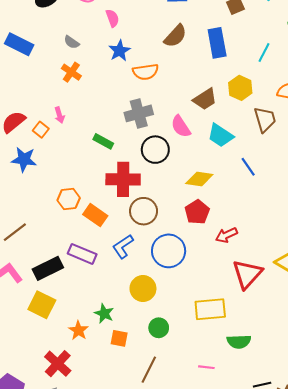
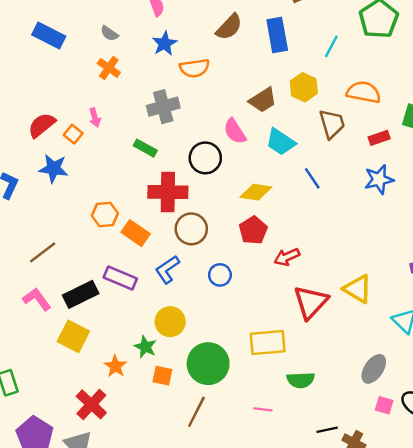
gray cross: (139, 113) -> (163, 107), moved
blue circle: (169, 251) -> (220, 275), size x0.6
yellow circle: (143, 288) -> (170, 322), moved
green circle: (159, 328) -> (208, 364), size x1.8

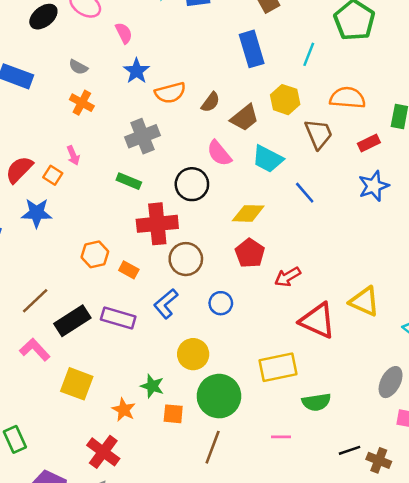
brown semicircle: (229, 27) -> (211, 102), moved, size x0.7
orange rectangle: (136, 233) -> (129, 270), size x0.7
black rectangle: (81, 294) -> (72, 321), moved
red triangle: (311, 302) -> (318, 321), turned -42
yellow circle: (170, 322) -> (193, 354), moved

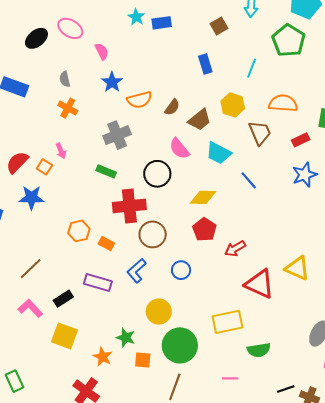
blue rectangle: (252, 49) -> (205, 64), size x0.7
gray semicircle: (78, 67) -> (65, 79), turned 49
black rectangle: (72, 321) -> (63, 299), moved, size x0.7

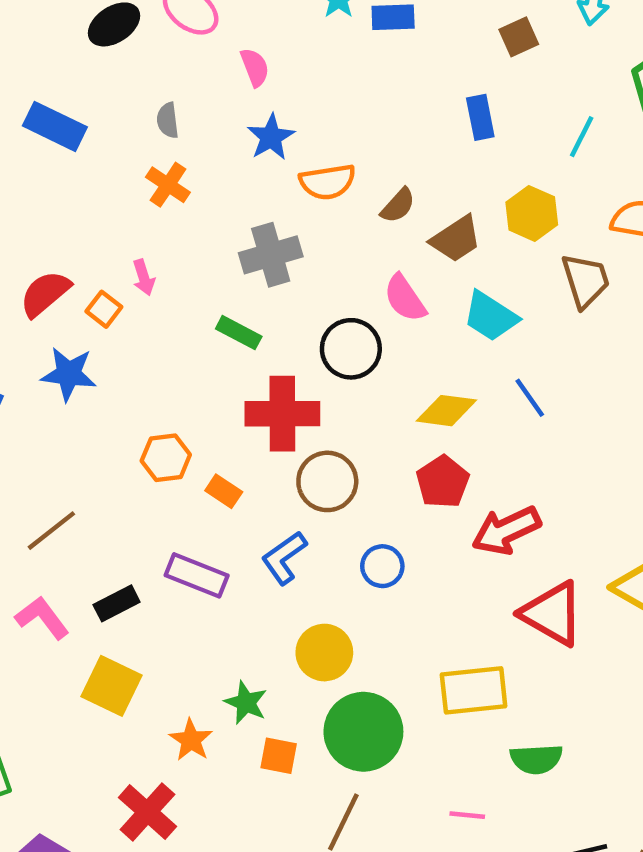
blue line: (249, 180) -> (530, 398), moved
red arrow: (235, 249) -> (506, 530), size x1.4

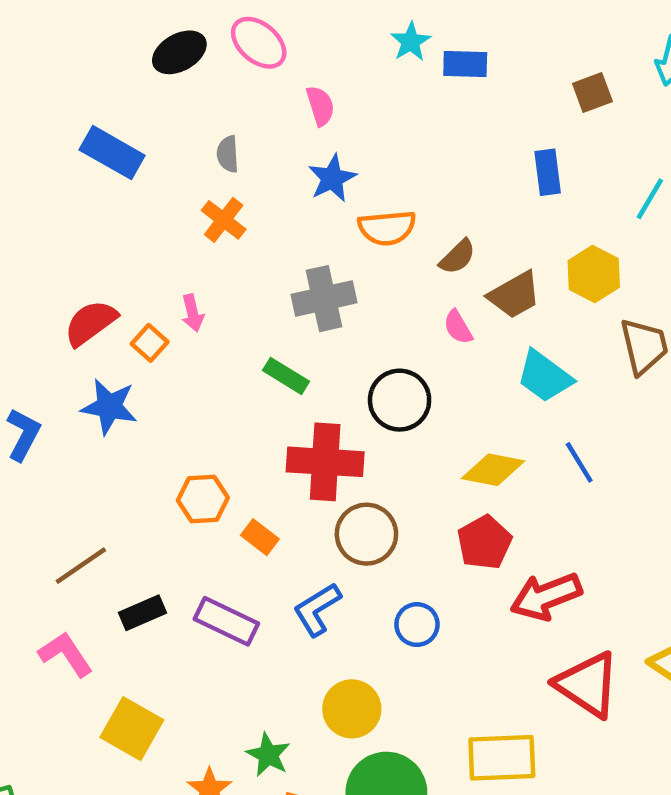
pink semicircle: (405, 298) -> (458, 327), moved, size x0.7
black rectangle: (117, 603) -> (142, 613), moved

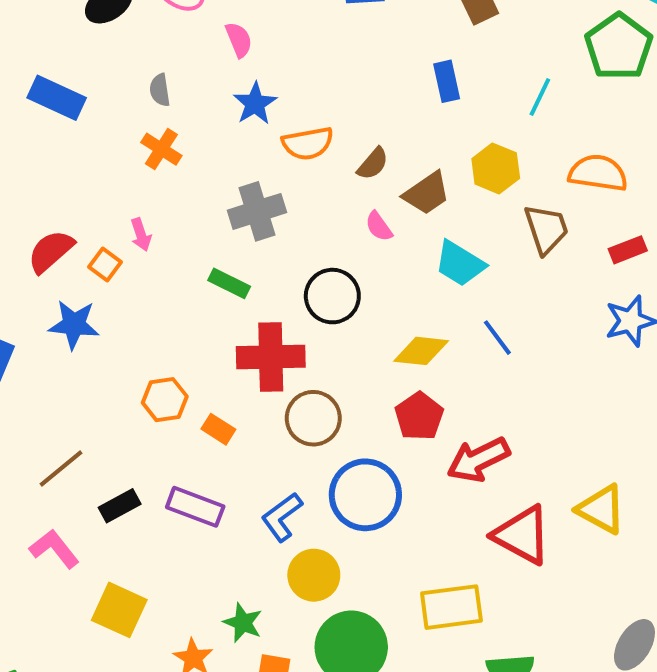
blue L-shape: (317, 609) -> (282, 517), moved
blue circle: (417, 625) -> (365, 495), size x1.8

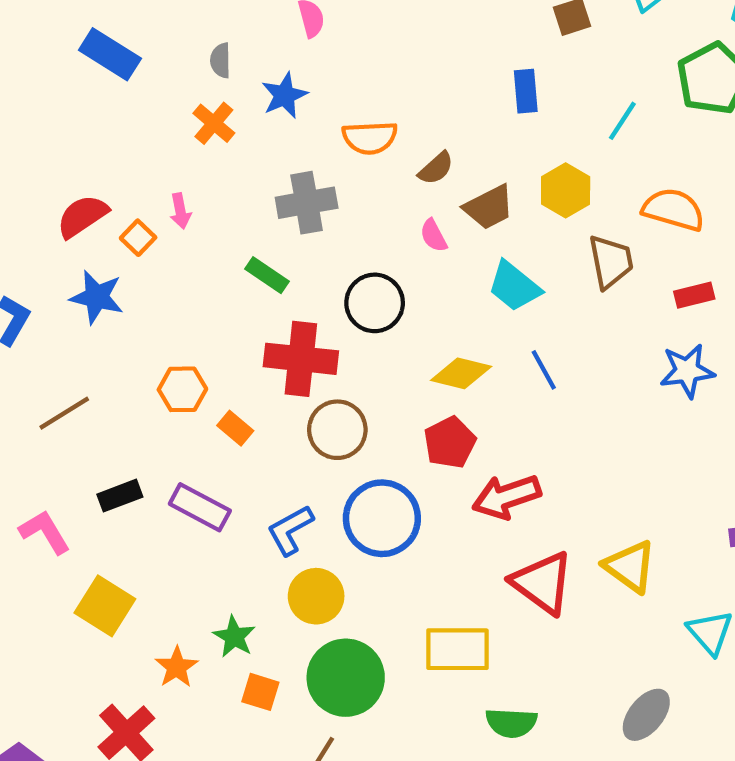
blue star: (255, 103) -> (284, 95), moved
brown line: (61, 469) -> (64, 413), moved

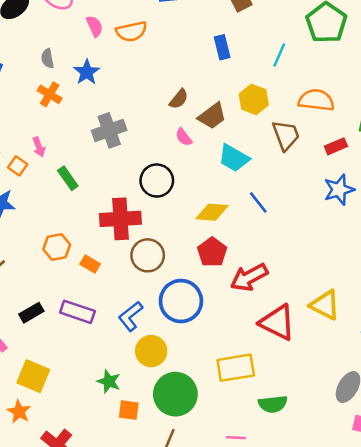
orange semicircle: (370, 138) -> (131, 31), moved
green rectangle: (267, 275) -> (68, 178), moved, turned 30
orange star: (177, 667) -> (19, 412), moved

